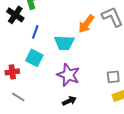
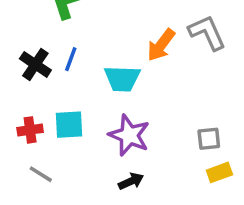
black cross: (15, 15) -> (35, 64), moved
cyan square: (34, 58) -> (69, 125), moved, turned -30

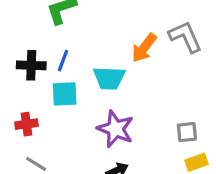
black cross: (35, 64) -> (31, 65), turned -32
cyan square: (69, 125) -> (65, 94), moved

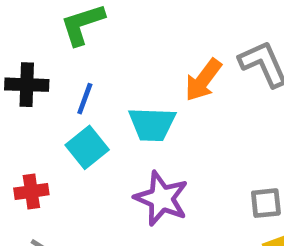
black cross: (31, 65) -> (27, 85), moved
cyan square: (65, 94) -> (87, 147), turned -36

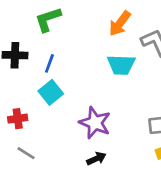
orange arrow: (203, 80) -> (120, 23), moved
cyan trapezoid: (152, 124) -> (121, 65), moved

